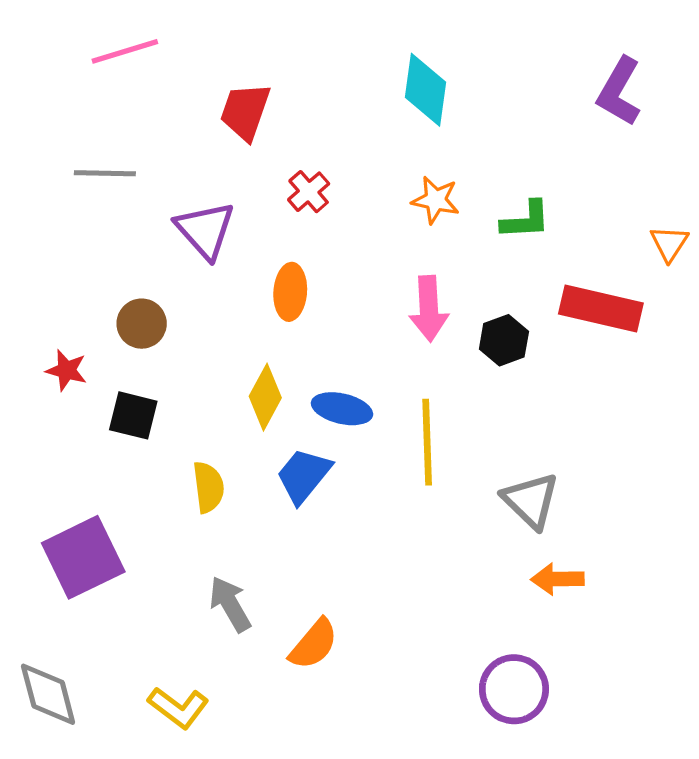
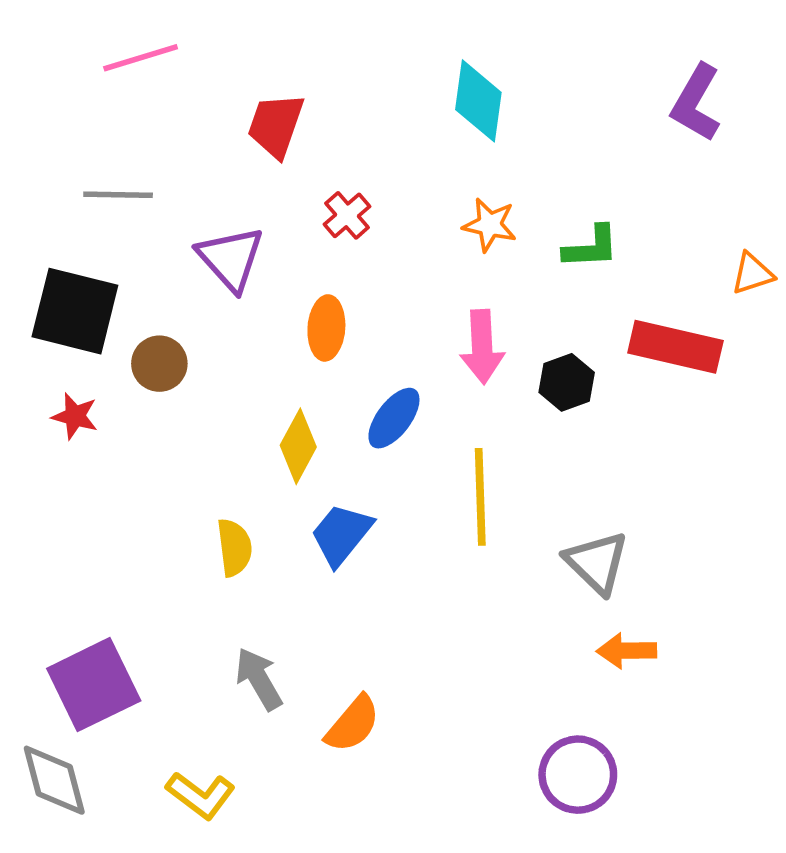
orange triangle: (669, 243) -> (752, 274), turned 39
blue ellipse: (342, 409) -> (394, 418), moved, turned -66
black square: (133, 415) -> (75, 311), moved, size x1.6
purple square: (83, 557) -> (94, 685), moved

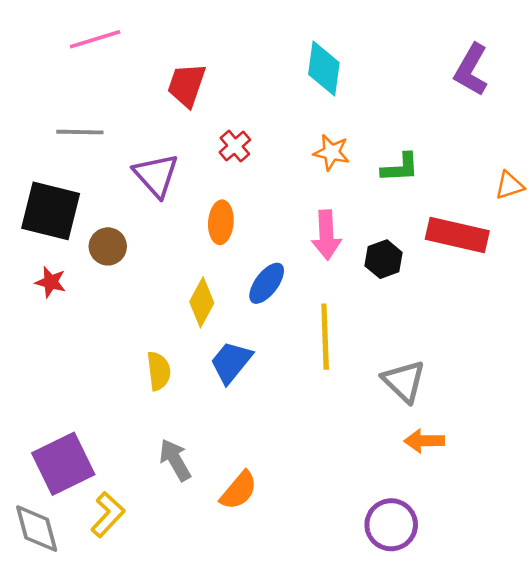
yellow L-shape: (201, 795) -> (108, 515), moved, turned -84

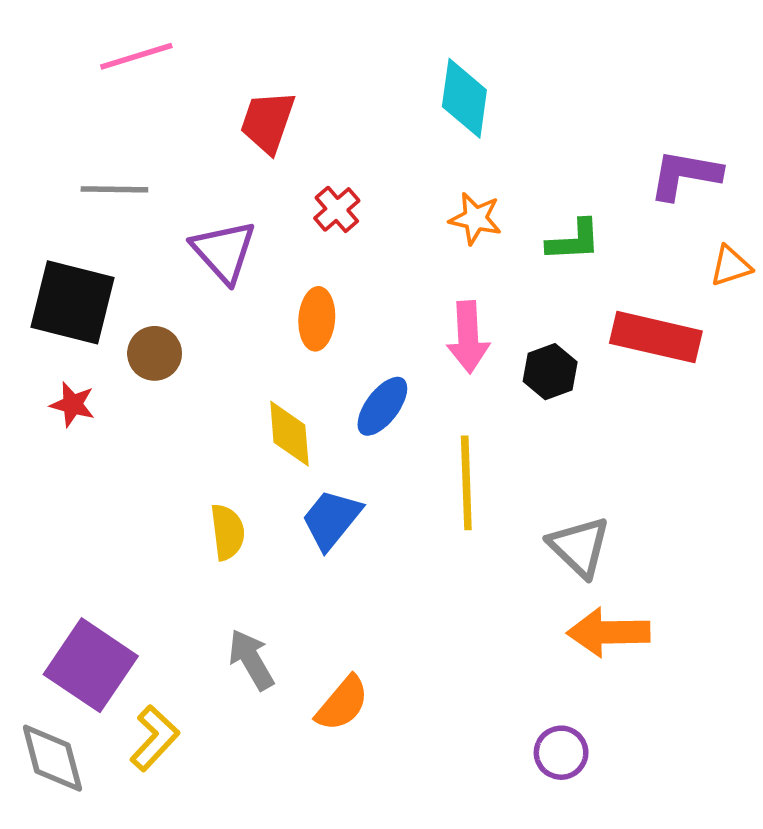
purple L-shape: (471, 70) -> (685, 175), moved, turned 70
yellow diamond: (202, 302) -> (289, 434), turned -33
orange arrow: (424, 441) -> (608, 632), size x1.4
purple square: (63, 464) -> (91, 665), turned -30
purple circle: (391, 525) -> (561, 753), size x0.7

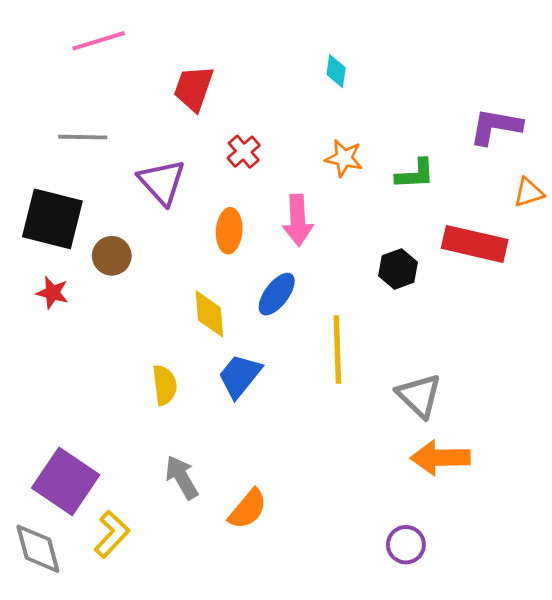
cyan diamond: (464, 98) -> (336, 71), size x0.6
pink arrow: (468, 337) -> (298, 220), moved

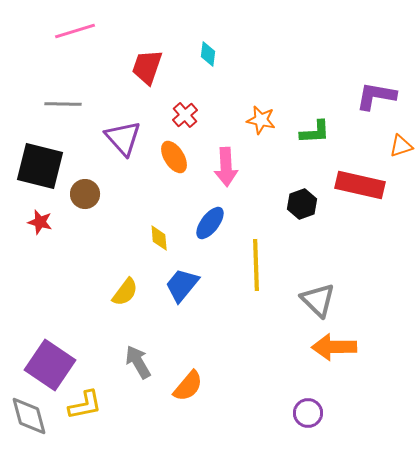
cyan diamond: (336, 71) -> (208, 54), moved
orange ellipse: (229, 231) -> (174, 157), moved, turned -36
yellow diamond: (209, 314) -> (159, 238), size x0.7
yellow semicircle: (165, 385) -> (125, 292), turned 44
yellow L-shape: (112, 534) -> (85, 405), turned 36

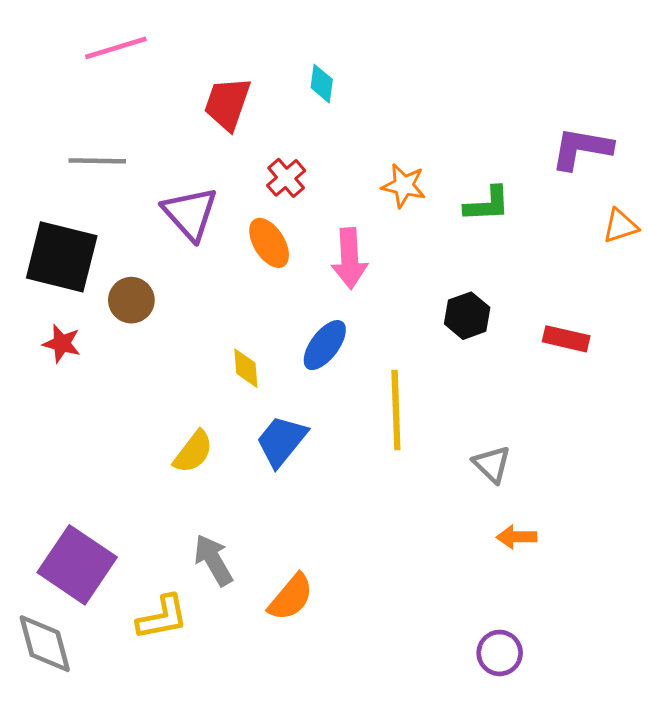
red rectangle: (360, 185) -> (566, 339), moved, size x0.6
gray triangle: (318, 300) -> (492, 464), size x0.7
orange arrow: (334, 347) -> (517, 537), size x0.6
yellow L-shape: (85, 405) -> (162, 617), moved
purple circle: (308, 413) -> (500, 653), moved

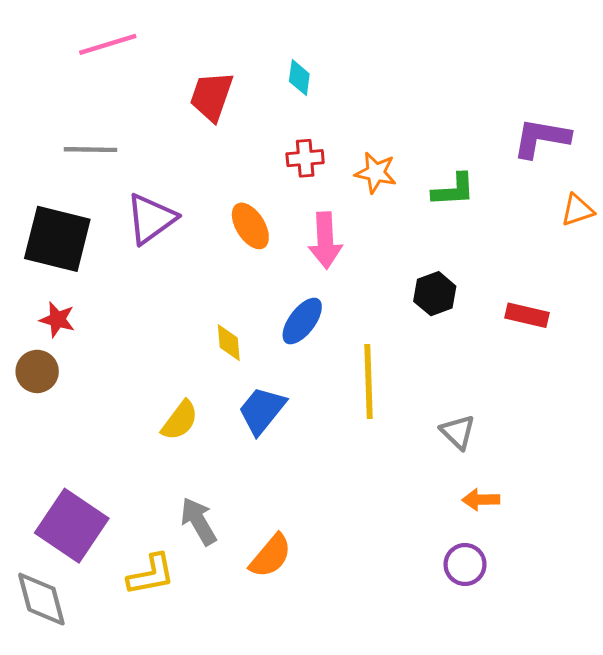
red cross: (286, 178) -> (305, 158), moved, turned 36
purple triangle: (190, 214) -> (151, 219), moved, turned 36
brown circle: (131, 300) -> (37, 371), moved
purple circle: (500, 653) -> (465, 564), moved

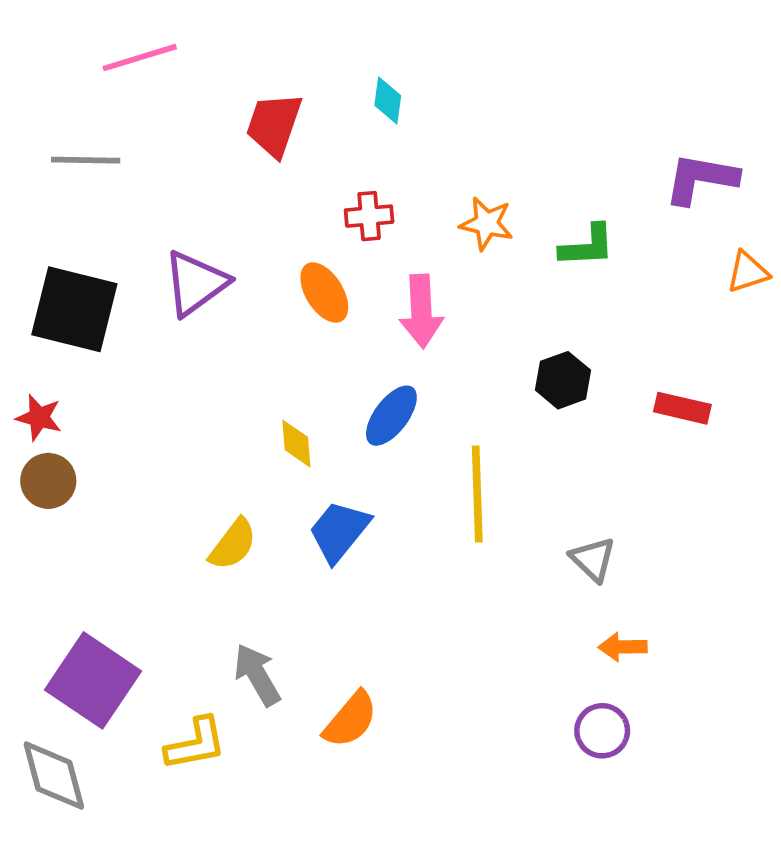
gray line: (90, 150) -> (86, 160), moved
red cross: (305, 158) -> (369, 216), moved
red star: (57, 320) -> (39, 417), moved

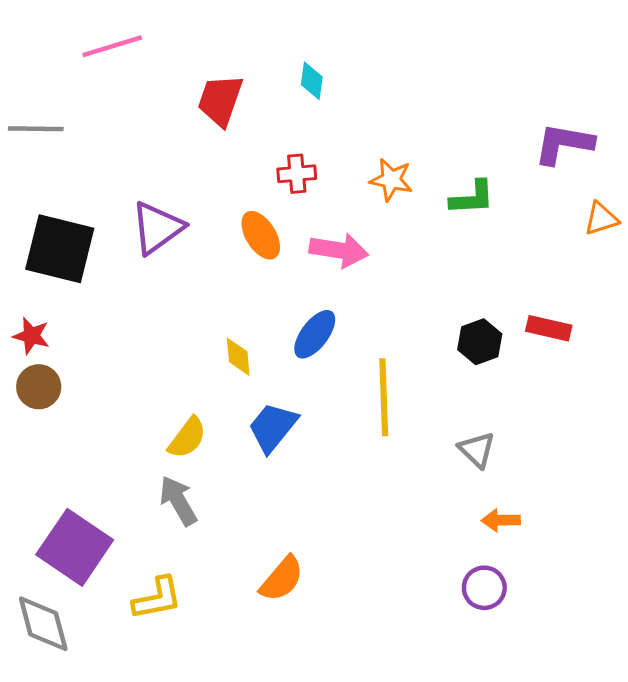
gray line: (86, 160) -> (36, 129), moved
pink arrow: (421, 311) -> (339, 250), turned -78
black hexagon: (563, 380) -> (480, 342), moved
gray arrow: (257, 675) -> (178, 501), moved

